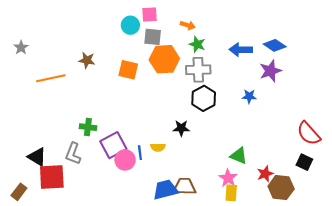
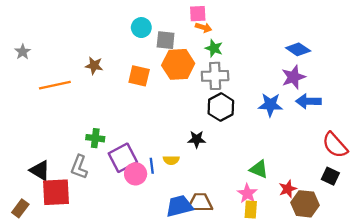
pink square: (149, 15) -> (198, 14), moved
blue arrow: (241, 50) -> (308, 101), moved
blue star: (249, 96) -> (270, 105), size x1.5

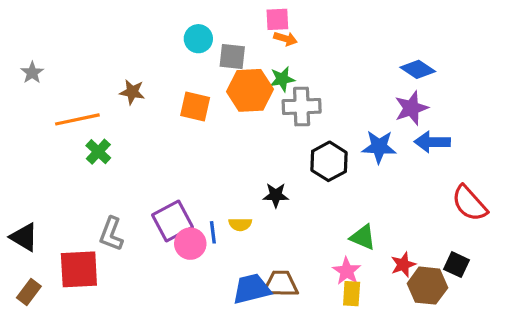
green star: (214, 48) -> (282, 79), moved, turned -30
black hexagon: (221, 107) -> (329, 161), moved
green cross: (95, 138) -> (98, 152), moved, turned 36
black triangle: (40, 170) -> (24, 237), moved
black square: (330, 176) -> (456, 265), moved

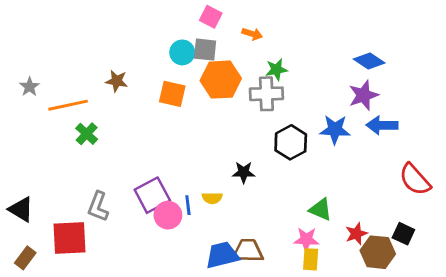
pink square: (277, 19) -> (211, 17), moved, turned 30
cyan circle: (198, 39) -> (182, 52), moved
gray star: (32, 73) -> (30, 87), moved
green star: (282, 79) -> (276, 70), moved
pink star: (347, 271) -> (306, 239), turned -30

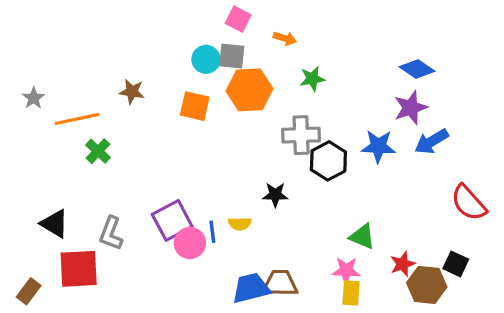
gray cross: (266, 94) -> (301, 135), moved
blue arrow: (382, 125) -> (432, 141), turned -32
black triangle: (21, 209) -> (55, 224), moved

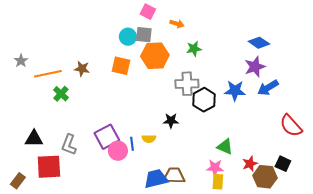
brown star: (132, 92) -> (82, 69), moved
black triangle: (55, 224) -> (34, 139), turned -30

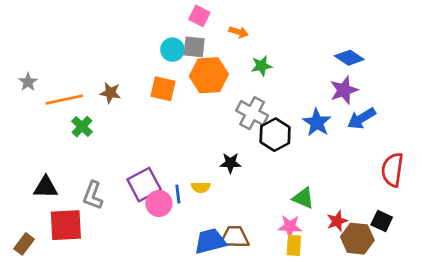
gray cross: (187, 84) -> (252, 113), turned 30
blue star: (235, 91) -> (317, 122), turned 30
red semicircle: (291, 126) -> (392, 170), turned 50

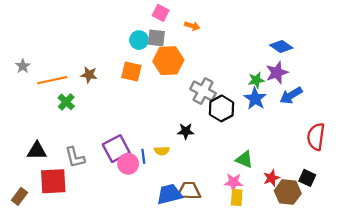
green star: (262, 66) -> (256, 80), moved
gray L-shape: (93, 195) -> (75, 157), turned -35

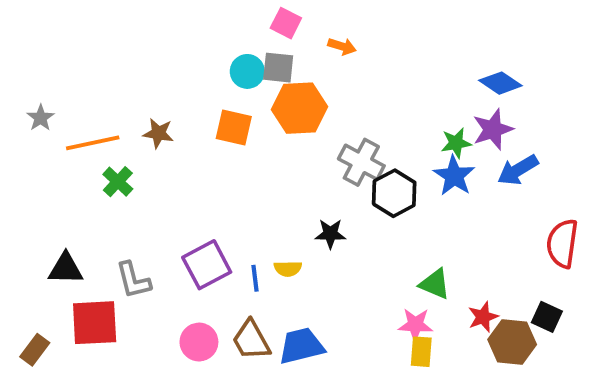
pink circle: (128, 164) -> (199, 342), moved
brown trapezoid: (189, 191) -> (251, 340), moved, turned -120

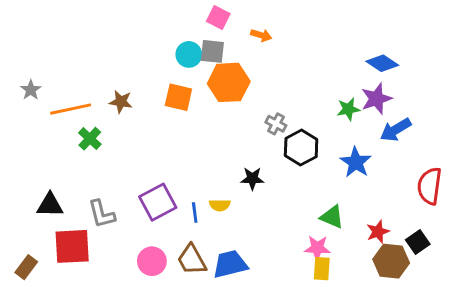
gray cross: (361, 162) -> (276, 124), size x0.6
blue star: (454, 176) -> (356, 162), moved
red star: (483, 317) -> (378, 232), moved
black square: (547, 317) -> (418, 242), turned 30

